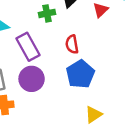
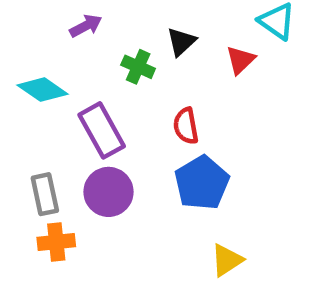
green cross: (47, 13) -> (138, 67), turned 35

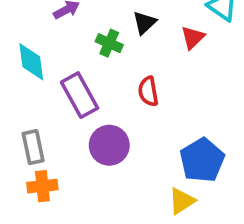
cyan diamond: (43, 90) -> (31, 62), turned 48
blue pentagon: (202, 183) -> (202, 160), moved
purple circle: (108, 192) -> (109, 145), moved

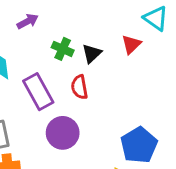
black triangle: (145, 23) -> (92, 53), moved
red semicircle: (148, 91) -> (79, 87), moved

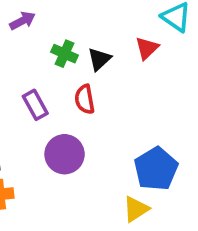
purple rectangle: (38, 92) -> (35, 105), size x0.7

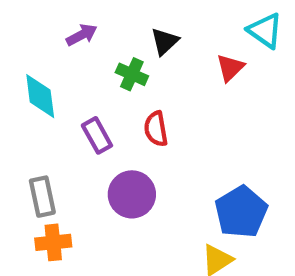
black triangle: (99, 59) -> (165, 42), moved

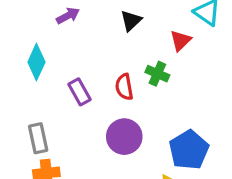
green cross: (132, 74) -> (157, 74), moved
cyan diamond: (40, 96) -> (36, 62), turned 32
purple circle: (132, 194) -> (124, 137), moved

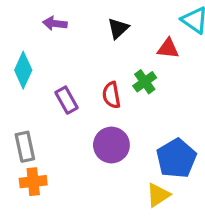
purple arrow: (68, 16) -> (55, 23), turned -145
red triangle: (181, 41) -> (168, 48), turned 50
green cross: (157, 74) -> (145, 82), turned 30

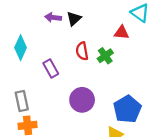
purple arrow: (55, 23) -> (53, 17), moved
black triangle: (118, 28) -> (74, 19), moved
red semicircle: (111, 95) -> (82, 51), moved

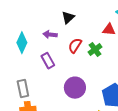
purple arrow: (53, 17) -> (50, 35), moved
red semicircle: (82, 51) -> (75, 46), turned 42

